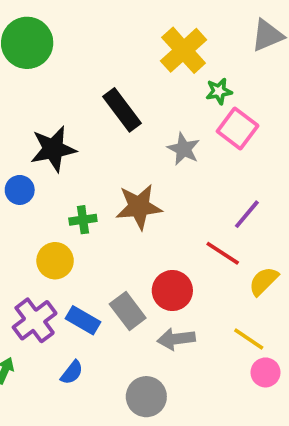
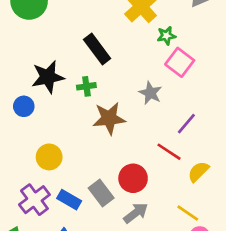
gray star: (184, 149) -> (150, 93), moved
green cross: (83, 220) -> (86, 86), moved
gray arrow: (176, 339) -> (136, 213), turned 150

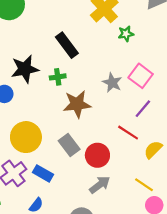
pink square: (180, 62) -> (141, 76), moved
yellow circle: (49, 157) -> (26, 137), size x1.4
gray rectangle: (101, 193) -> (69, 145), moved

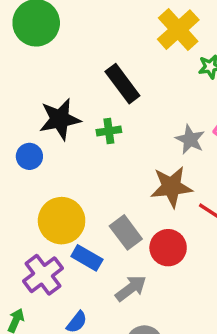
brown star: (77, 104) -> (171, 187), moved
blue rectangle: (43, 173) -> (87, 258), moved
gray arrow: (100, 185) -> (131, 288), moved

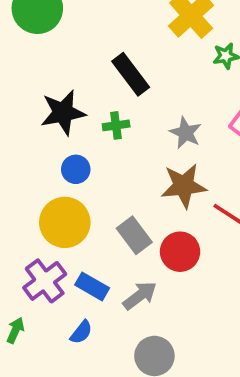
gray star: (190, 139) -> (186, 133), moved
blue circle: (29, 156) -> (76, 169), moved
blue rectangle: (87, 258) -> (92, 286), moved

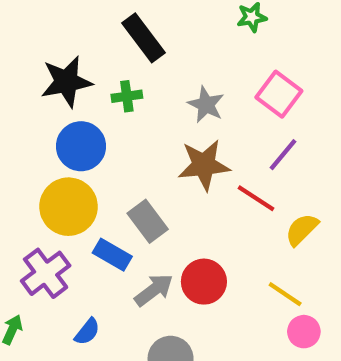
blue circle: (76, 169) -> (81, 146), size x1.5
red circle: (180, 252) -> (204, 282), moved
blue rectangle: (92, 286) -> (112, 255), moved

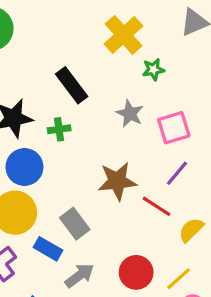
pink square: (279, 94) -> (174, 128), turned 36
gray star: (206, 105) -> (130, 114), moved
red circle: (204, 282) -> (136, 272), moved
yellow line: (285, 294) -> (179, 279), turned -76

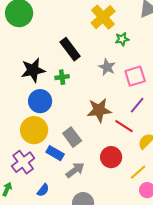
red circle: (136, 272) -> (111, 157), moved

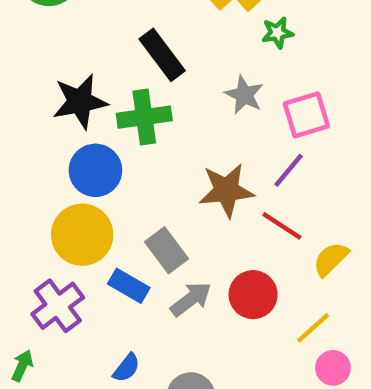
green cross: (62, 77) -> (144, 117), size x1.6
purple line: (137, 105) -> (289, 170), moved
gray arrow: (75, 170) -> (191, 299), moved
blue semicircle: (43, 190) -> (127, 368), moved

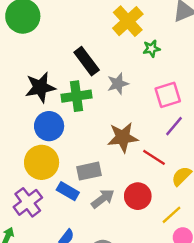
gray star: (244, 95) -> (118, 84), moved, turned 30
purple line: (289, 170) -> (174, 126), moved
gray rectangle: (166, 250) -> (89, 171), turned -65

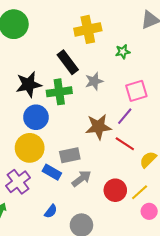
yellow cross: (128, 21) -> (88, 29), moved, turned 30
purple line: (174, 126) -> (125, 116), moved
red circle: (138, 196) -> (115, 190), moved

